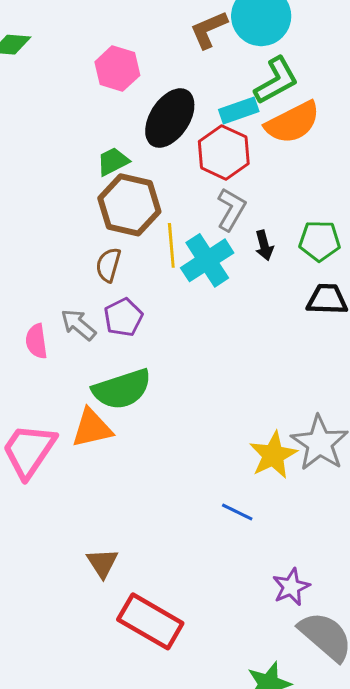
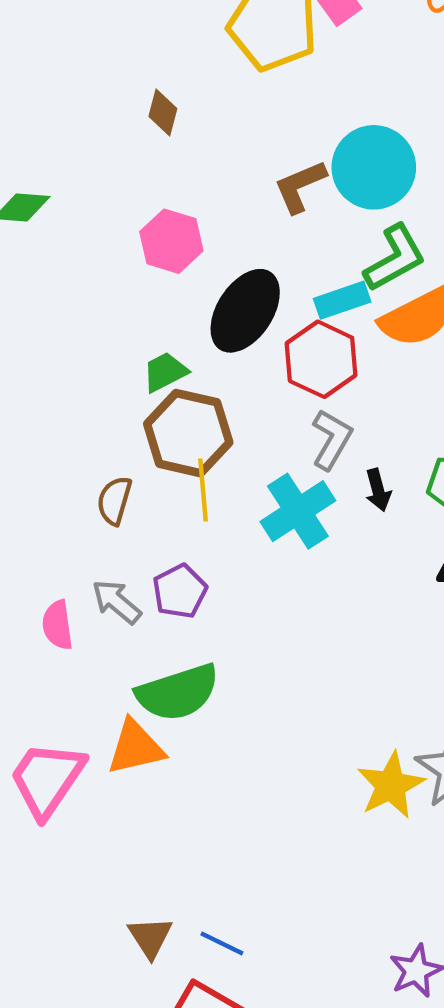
yellow line: (171, 245) -> (203, 490), moved
brown semicircle: (108, 265) -> (114, 501), moved
blue line: (237, 512) -> (222, 943), moved

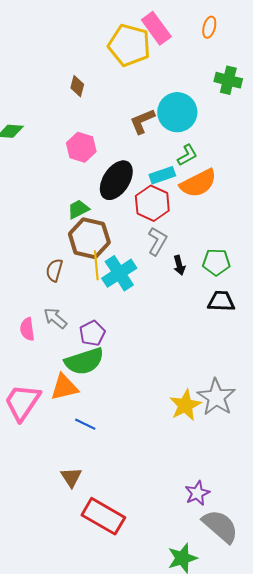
green L-shape: (395, 258) -> (187, 155), size x0.7
cyan cross: (298, 511) -> (119, 273), moved
purple pentagon: (180, 591) -> (92, 333), moved
blue line: (222, 943) -> (85, 424), moved

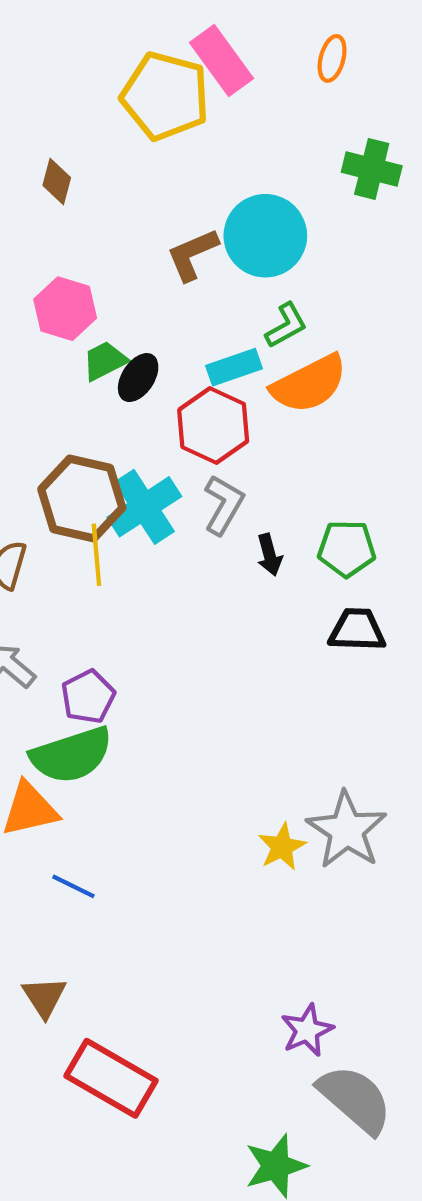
black ellipse: (116, 180) -> (138, 378), size x0.6
green trapezoid: (78, 209) -> (105, 361), moved
cyan cross: (119, 273) -> (144, 507), moved
yellow star: (185, 405) -> (282, 847), size x0.7

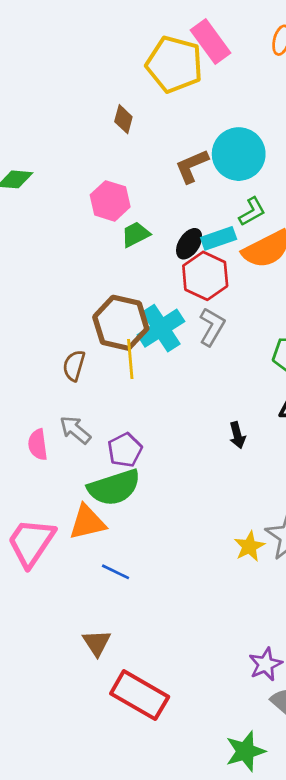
brown diamond: (57, 182) -> (123, 119), moved
black ellipse: (138, 378) -> (189, 244), moved
black arrow: (269, 555) -> (237, 435), moved

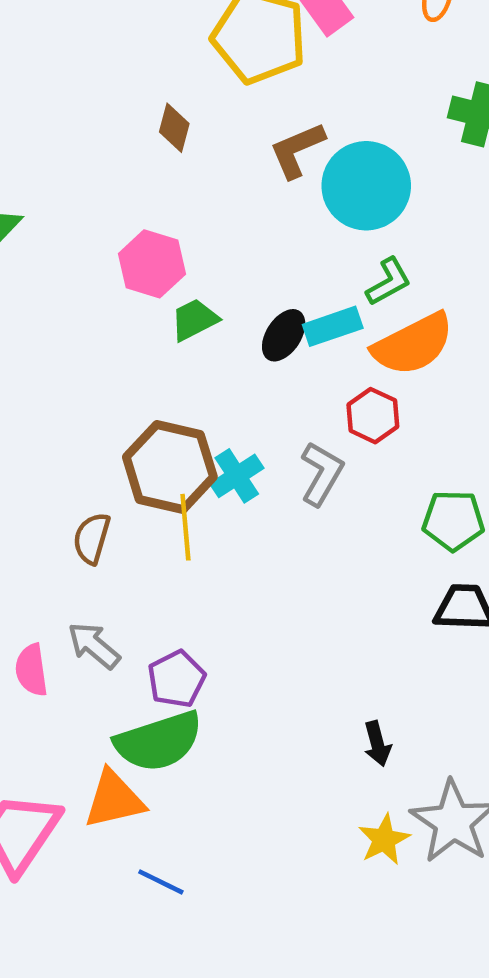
brown L-shape: (192, 166) -> (297, 150), moved
red hexagon: (205, 276) -> (373, 416), moved, size x0.7
cyan cross: (161, 328) -> (237, 476), size x0.7
black arrow: (237, 435) -> (377, 744), moved

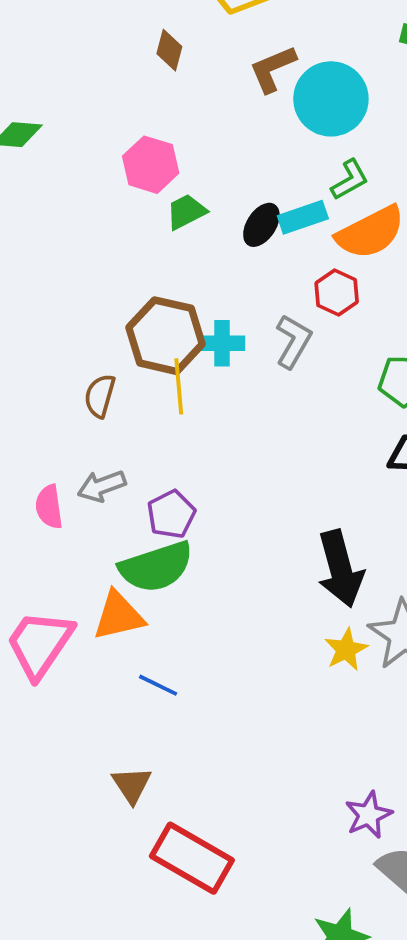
cyan cross: (237, 476) -> (222, 343), turned 33
gray arrow: (94, 645) -> (102, 486), turned -60
black arrow: (377, 744) -> (340, 569), size x2.0

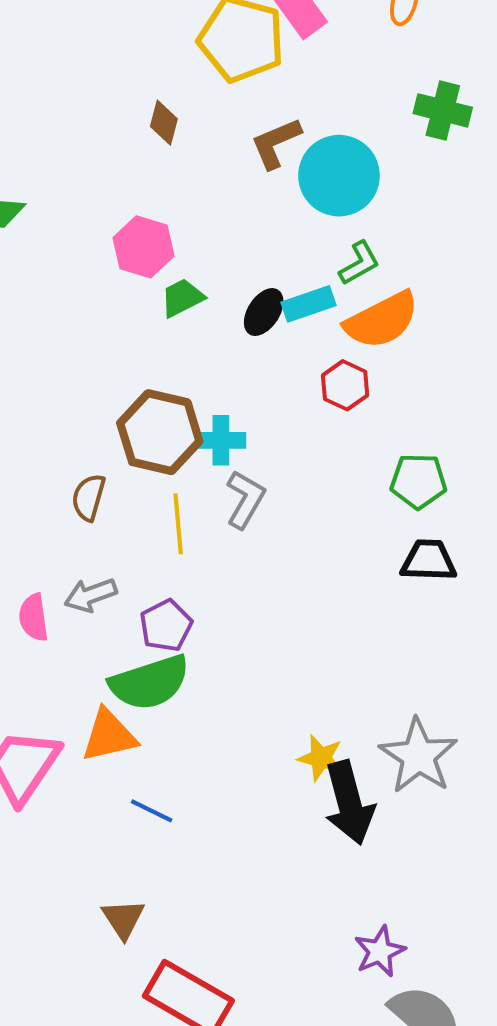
gray L-shape: (293, 341) -> (245, 499), moved
yellow line: (179, 386) -> (178, 524), moved
black arrow: (340, 569) -> (349, 803), moved
yellow star: (346, 650) -> (321, 758), moved, turned -30

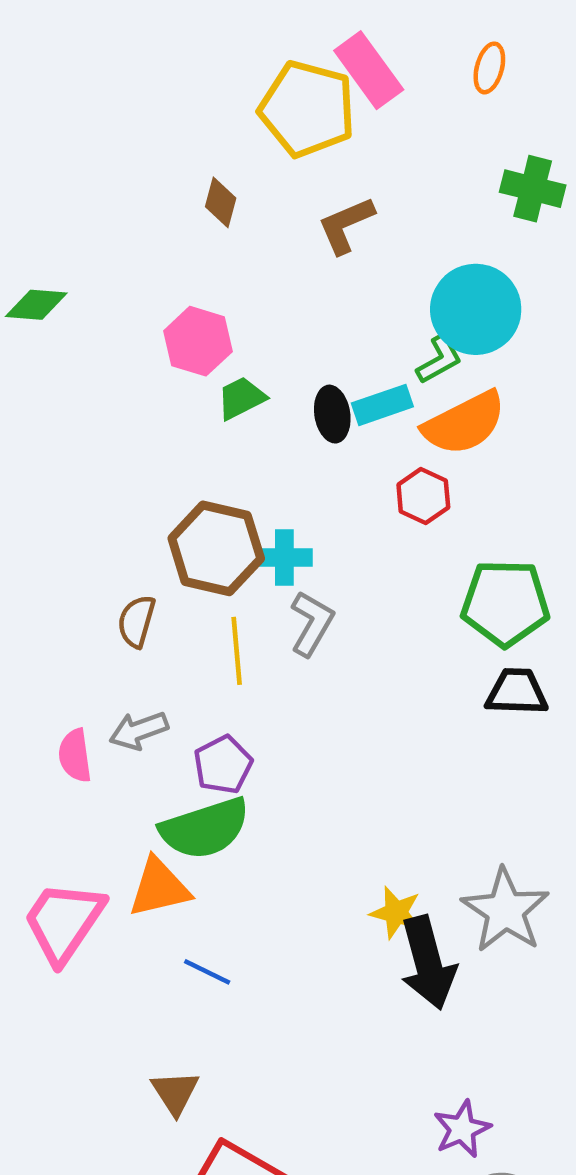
cyan circle: (339, 176) -> (476, 309), moved
black ellipse: (264, 312) -> (332, 414), turned -42
green pentagon: (418, 481) -> (505, 603), size x1.4

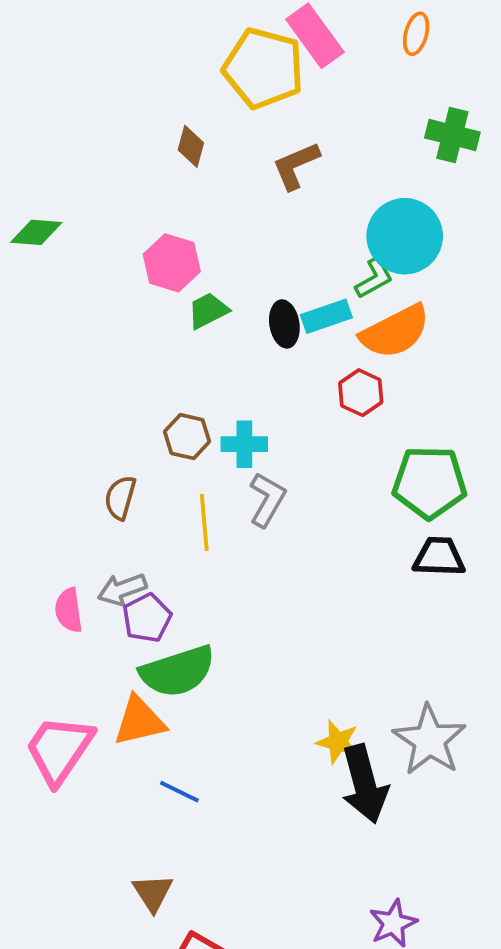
brown hexagon: (216, 548) -> (187, 437), size x0.6
purple pentagon: (223, 765) -> (147, 618), moved

